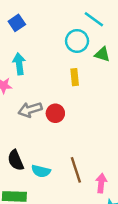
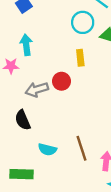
red circle: (55, 113) -> (61, 81), moved
black semicircle: (16, 160) -> (23, 120), moved

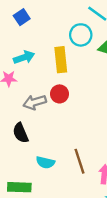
cyan arrow: (26, 45) -> (24, 57), turned 78
yellow rectangle: (80, 58) -> (61, 60), moved, size x1.5

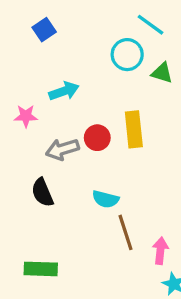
cyan arrow: (24, 57) -> (64, 91), moved
yellow rectangle: (61, 60) -> (134, 129), moved
cyan semicircle: (45, 162) -> (106, 199), moved

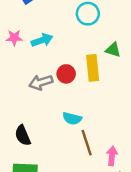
green triangle: (162, 73) -> (113, 50), moved
pink star: (26, 116) -> (14, 38), moved
black semicircle: (42, 193) -> (23, 135), moved

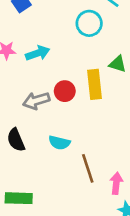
cyan semicircle: (72, 119) -> (59, 143), moved
black semicircle: (23, 135) -> (16, 140), moved

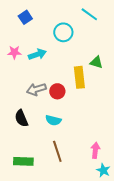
cyan circle: (89, 23) -> (63, 32), moved
red circle: (65, 91) -> (57, 91), moved
brown line: (88, 168) -> (57, 151), moved

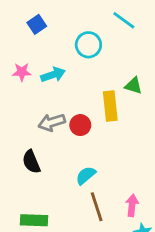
cyan semicircle: (53, 120) -> (86, 175), moved, turned 126
brown line: (57, 151) -> (97, 207), moved

